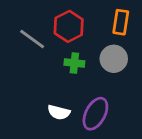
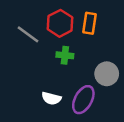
orange rectangle: (121, 22) -> (89, 23), moved
gray circle: (114, 59) -> (107, 74), moved

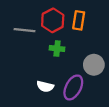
gray line: (28, 34) -> (25, 30), turned -30

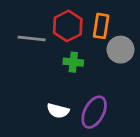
gray circle: (94, 65) -> (121, 50), moved

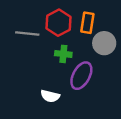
purple ellipse: (94, 112) -> (81, 76), moved

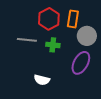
gray line: (27, 34) -> (27, 40), moved
purple ellipse: (81, 76) -> (81, 63), moved

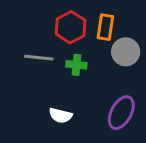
purple ellipse: (81, 63) -> (121, 113), moved

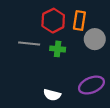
purple ellipse: (121, 113) -> (91, 85), turned 40
white semicircle: (60, 115) -> (52, 95), moved

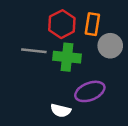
green cross: (58, 49) -> (67, 57), size x1.5
purple ellipse: (91, 85) -> (90, 91), moved

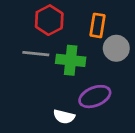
red hexagon: (62, 24) -> (49, 20), moved

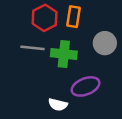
orange rectangle: (97, 25) -> (73, 17), moved

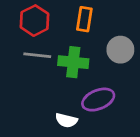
red hexagon: (45, 18) -> (34, 21), moved

